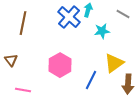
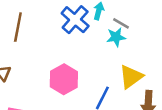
gray line: (123, 14) -> (121, 23), moved

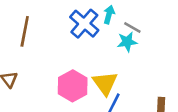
yellow triangle: (131, 77) -> (105, 83), moved, turned -30

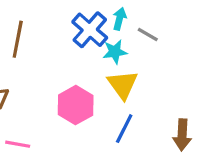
cyan star: (127, 42) -> (115, 52), moved
yellow triangle: (105, 83) -> (123, 85), moved

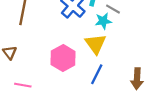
cyan star: (115, 52) -> (103, 21), moved

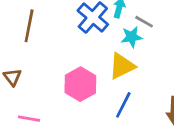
yellow triangle: (96, 44) -> (122, 66), turned 40

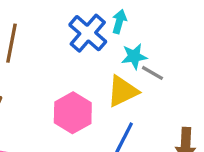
gray line: (144, 22) -> (152, 73), moved

